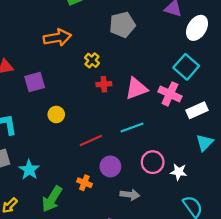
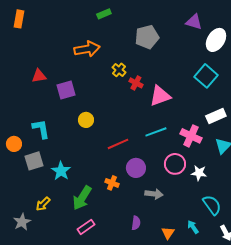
red cross: (104, 84) -> (136, 83), moved, turned 32
pink cross: (170, 94) -> (191, 136), moved

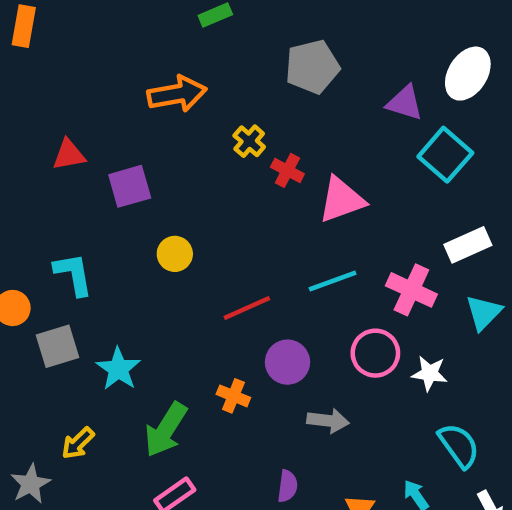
purple triangle: (194, 22) -> (405, 103), moved

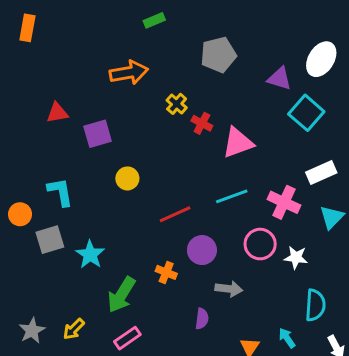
yellow arrow: (78, 443) -> (74, 329), moved
cyan semicircle: (459, 445) -> (315, 305), turned 40
purple semicircle: (287, 486) -> (202, 319), moved

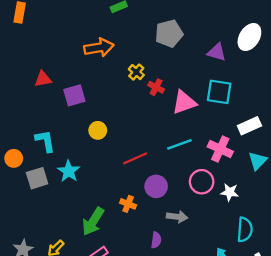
cyan square: (306, 113) -> (219, 92), moved, turned -32
cyan star: (90, 255) -> (69, 171), moved

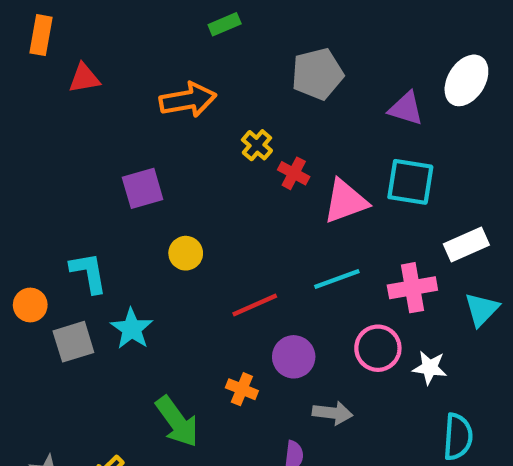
red triangle: (43, 79) -> (84, 78), moved
pink cross: (220, 149) -> (412, 288), turned -35
green arrow: (93, 221) -> (177, 422), turned -68

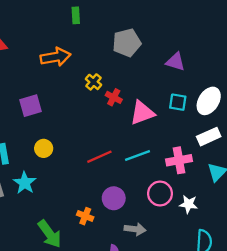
green rectangle: (225, 24) -> (76, 15), turned -70
white ellipse: (466, 80) -> (209, 101), moved
cyan square: (410, 182) -> (178, 102), size x0.7
yellow circle: (186, 253) -> (44, 148), moved
red line: (255, 305) -> (99, 157), moved

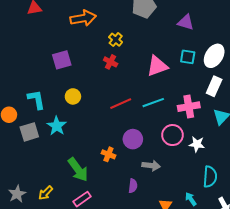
red cross: (114, 97) -> (111, 62), moved
white rectangle: (209, 137) -> (214, 86), turned -42

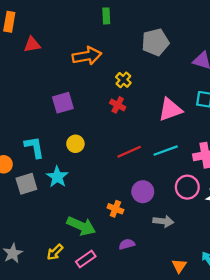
green arrow: (78, 170) -> (81, 226), turned -30
purple semicircle: (133, 186) -> (127, 244), moved, turned -112
yellow arrow: (46, 193) -> (55, 252), moved

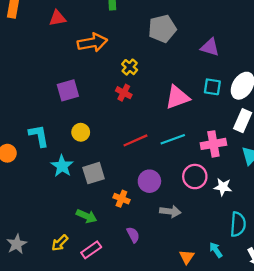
red triangle: (32, 44) -> (57, 18), moved
gray square: (26, 184) -> (94, 173), moved
green arrow: (81, 226) -> (87, 216), size x0.7
purple semicircle: (127, 244) -> (133, 235), turned 77

